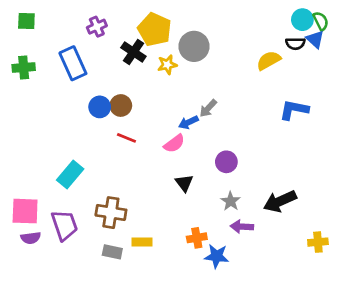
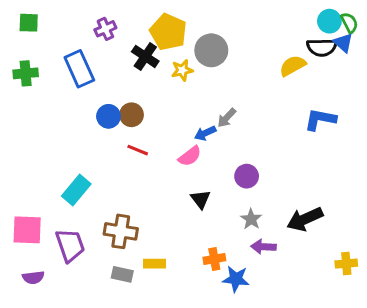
black semicircle: (295, 44) -> (322, 47), size x1.4
purple semicircle: (31, 238) -> (33, 277), moved

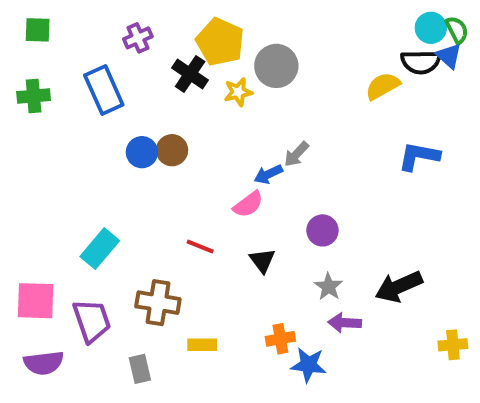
red line: (138, 150) -> (200, 246), moved
gray rectangle: (122, 274) -> (140, 369), moved, turned 65
purple semicircle: (33, 277) -> (44, 363), size x1.4

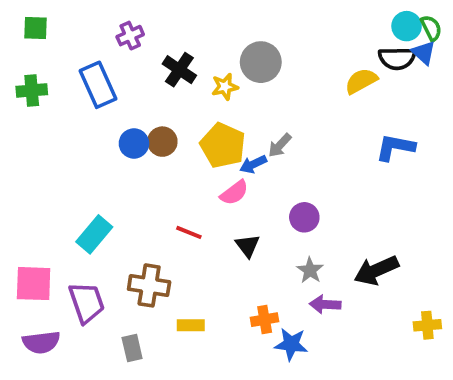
yellow pentagon: (220, 42) -> (223, 145), moved

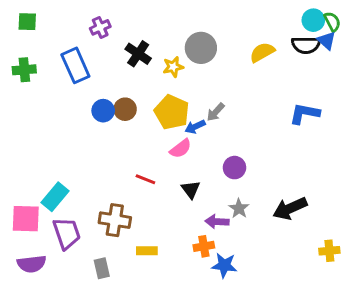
yellow semicircle: (361, 81) -> (262, 52), moved
cyan rectangle: (94, 234) -> (55, 197), moved
purple arrow: (325, 304) -> (217, 222), moved

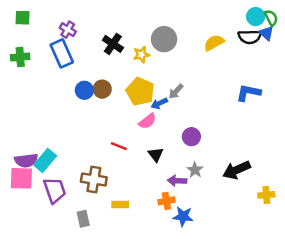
purple cross: (100, 27) -> (68, 30), moved, turned -35
yellow cross: (329, 251) -> (266, 195), moved
purple semicircle: (32, 264) -> (26, 160), moved

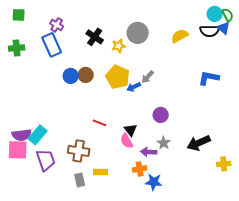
pink semicircle: (147, 121) -> (127, 141), moved, turned 98
gray rectangle: (83, 219) -> (80, 180), moved

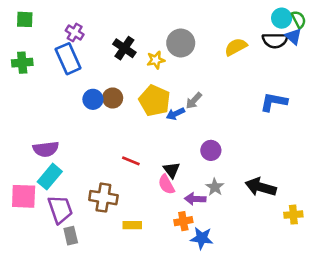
purple semicircle: (22, 135) -> (46, 149), moved
black arrow: (199, 143) -> (261, 187), turned 40
gray rectangle: (80, 180) -> (71, 236), moved

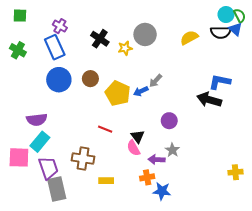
green cross: (22, 63) -> (18, 50), turned 35
blue circle: (93, 99) -> (59, 80), moved, size x1.5
yellow pentagon: (155, 101) -> (118, 93), moved
black arrow: (261, 187) -> (209, 100), moved
gray rectangle: (71, 236) -> (57, 189), size x1.6

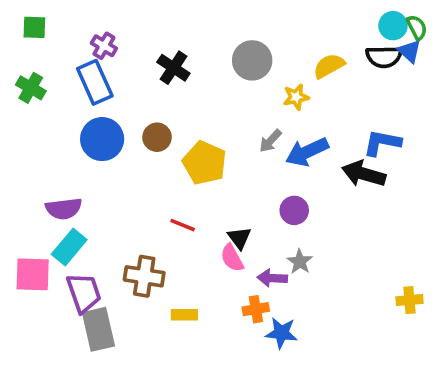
yellow star: (125, 48) -> (296, 97), moved
blue arrow: (141, 91) -> (307, 152), moved, size x1.6

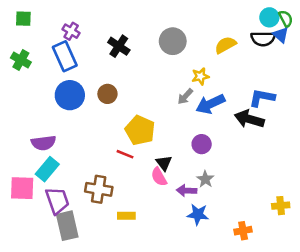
yellow star: (296, 97) -> (200, 76), moved
yellow pentagon: (205, 163) -> (140, 130), moved
orange cross: (256, 309) -> (243, 231), moved
blue star: (281, 333) -> (198, 214), moved

